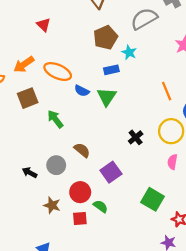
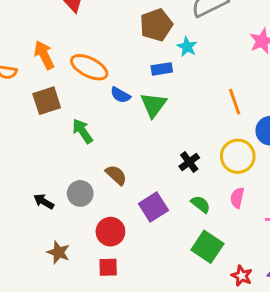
orange arrow: (24, 64) -> (44, 55), turned 95
brown star: (52, 205) -> (58, 252), moved
green semicircle: (100, 206) -> (201, 204), moved

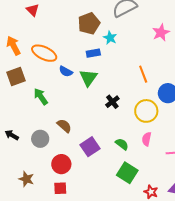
black cross: (189, 162) -> (112, 102), moved
black arrow: (44, 201) -> (12, 135), moved

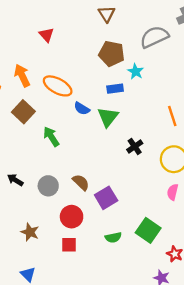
brown pentagon: (89, 23) -> (112, 54), turned 30
brown square: (16, 77) -> (23, 112), turned -30
brown semicircle: (64, 126) -> (81, 182), moved
green semicircle: (122, 144) -> (113, 237), moved, turned 128

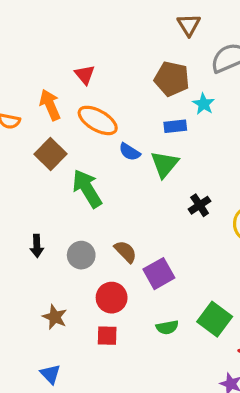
brown triangle: (107, 14) -> (189, 25), moved
red triangle: (46, 35) -> (85, 75), moved
green arrow: (51, 137) -> (87, 189), size x1.4
black arrow: (15, 180) -> (37, 246), turned -126

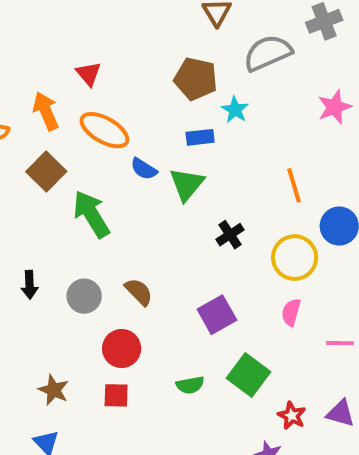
purple square: (159, 274) -> (217, 315), moved
brown star: (55, 317) -> (54, 390), moved

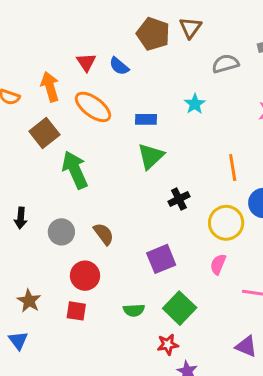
gray semicircle: (268, 53) -> (225, 64), size x0.7
brown pentagon: (196, 79) -> (153, 34), moved
blue rectangle: (200, 137) -> (146, 119), moved
blue semicircle: (144, 169) -> (119, 66), moved
red star: (292, 416) -> (168, 345), moved, turned 30

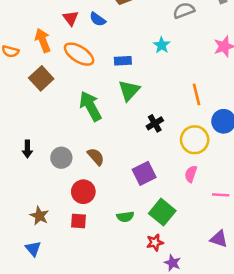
green arrow: (75, 170) -> (90, 106), moved

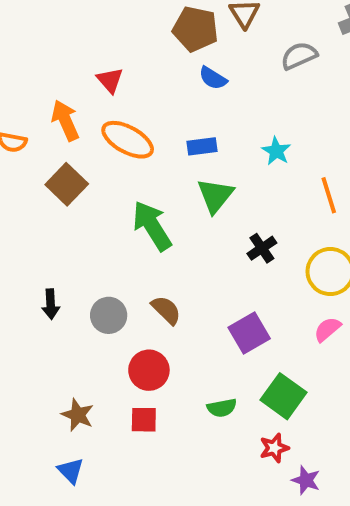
blue semicircle: (98, 19) -> (213, 78), moved
cyan star: (162, 45) -> (276, 151), moved
pink semicircle: (191, 174) -> (327, 329), turned 35

